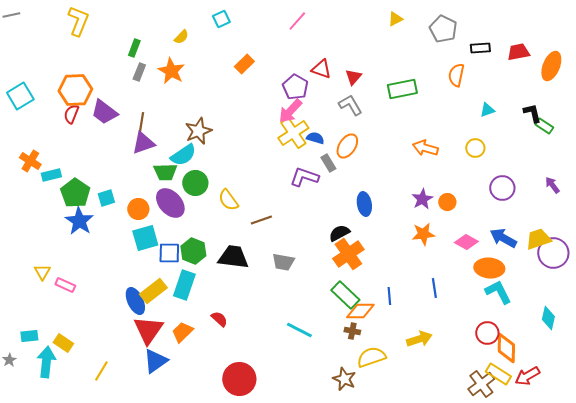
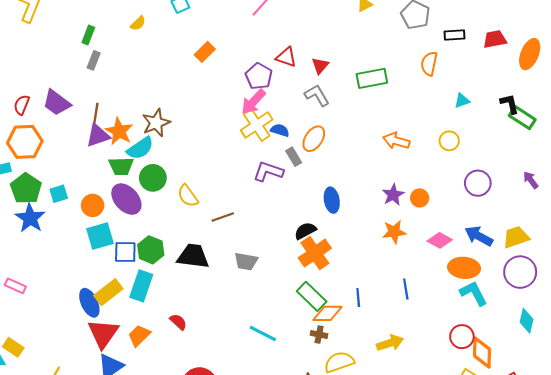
orange star: (171, 71) -> (119, 131), moved
orange hexagon: (75, 90) -> (25, 142), moved
green rectangle: (544, 126) -> (522, 118), size x1.4
purple circle: (553, 253) -> (520, 272), moved

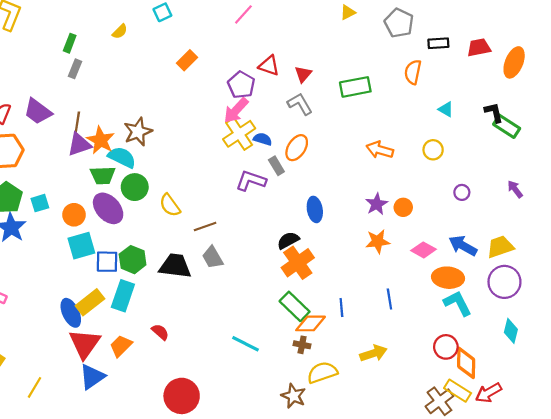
cyan triangle: (462, 101) -> (446, 109), turned 49
cyan semicircle: (140, 148) -> (122, 157), turned -120
purple circle: (478, 183) -> (462, 192), size x0.6
gray trapezoid: (246, 261) -> (213, 257), moved, turned 50

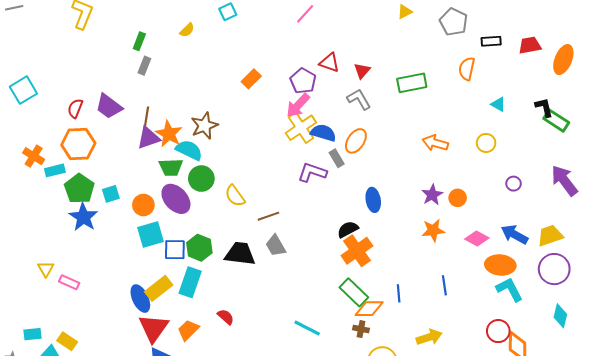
orange rectangle: (187, 60) -> (251, 79), moved
blue semicircle: (263, 139) -> (323, 133), size x1.4
purple arrow: (515, 189) -> (564, 181), size x1.8

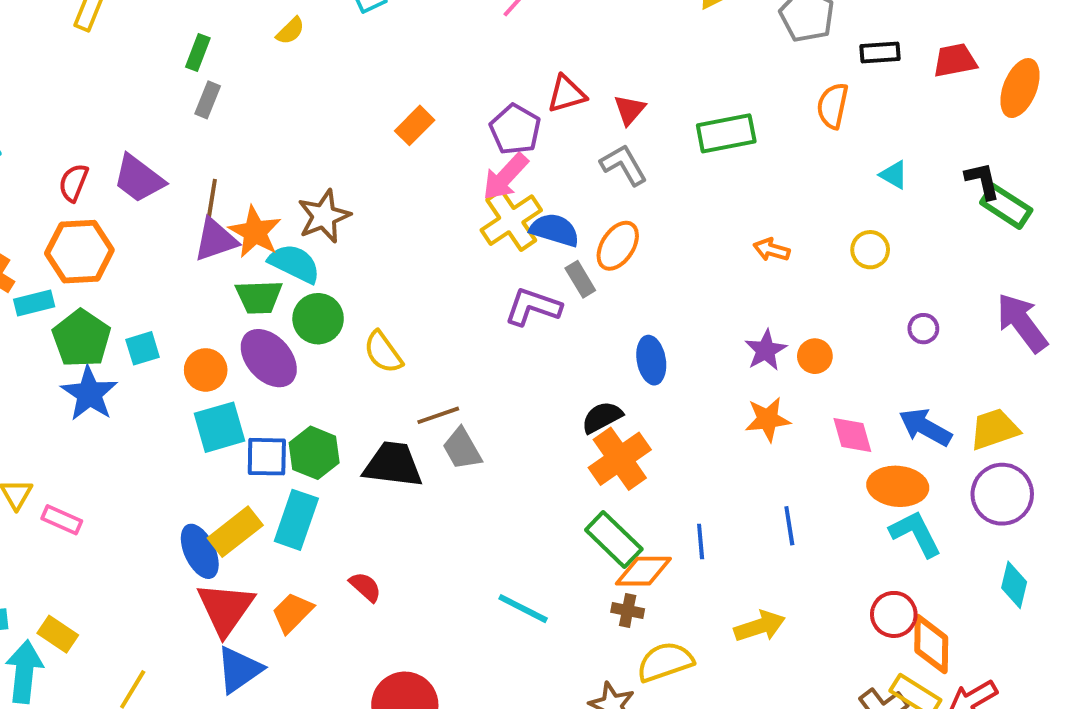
red triangle: (329, 63) -> (566, 94), turned -35
orange arrow: (435, 143) -> (772, 250), size x0.7
brown line: (268, 216) -> (438, 415), moved
pink diamond: (477, 239) -> (852, 435), turned 45

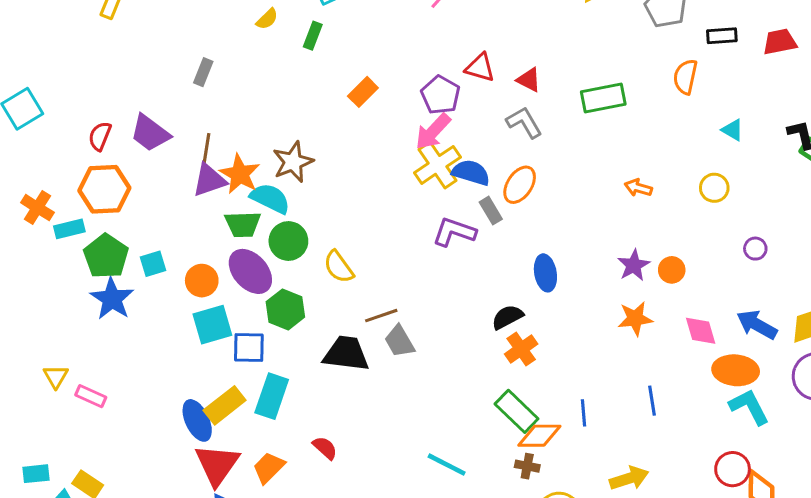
green rectangle: (198, 53) -> (313, 36), moved
red triangle: (566, 94) -> (480, 68), turned 32
red triangle: (630, 110) -> (529, 80), turned -44
green hexagon: (314, 453) -> (285, 309), moved
orange cross: (620, 459) -> (521, 349), size x0.7

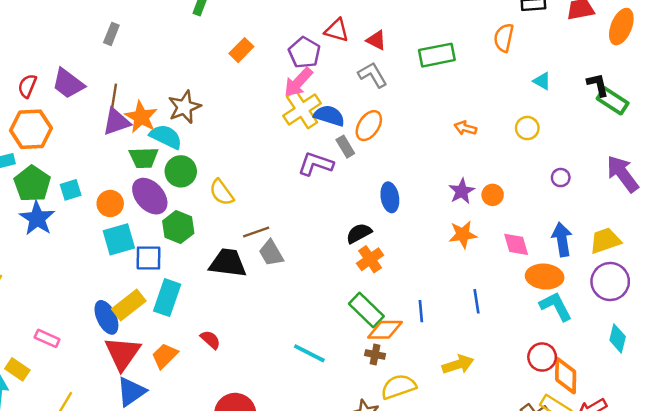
blue arrow: (757, 325) -> (562, 239), turned 52
pink rectangle: (91, 396) -> (47, 338), moved

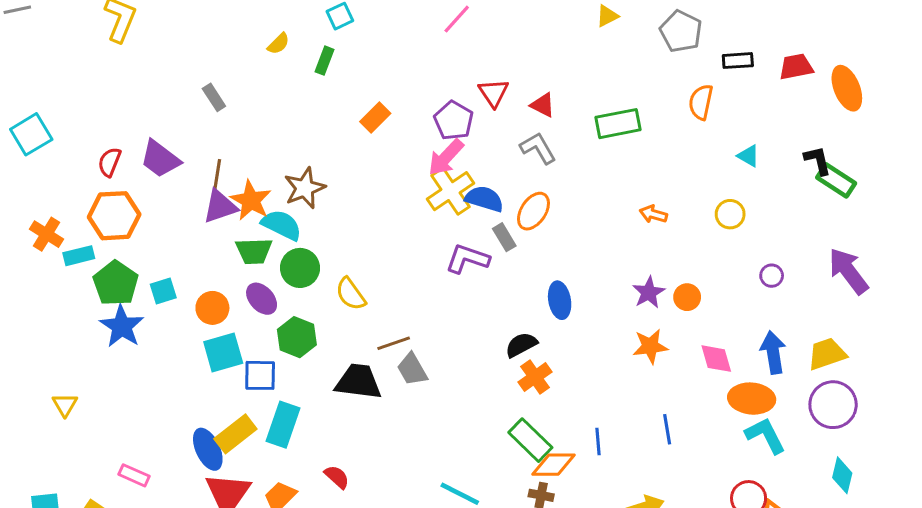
orange ellipse: (621, 27) -> (847, 88), turned -44
red triangle: (337, 30) -> (494, 93), turned 40
gray rectangle: (111, 34) -> (214, 97), turned -55
purple ellipse: (150, 196) -> (262, 299), size x0.7

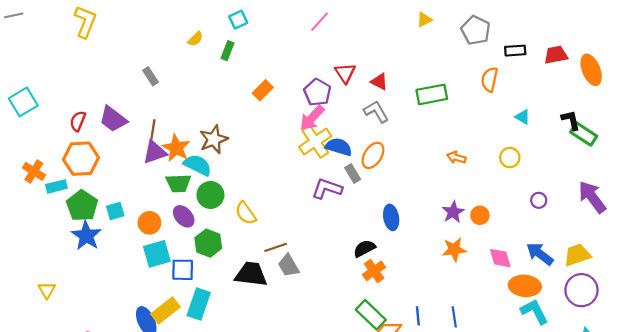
blue arrow: (773, 352) -> (540, 254), turned -44
blue line: (667, 429) -> (454, 317), moved

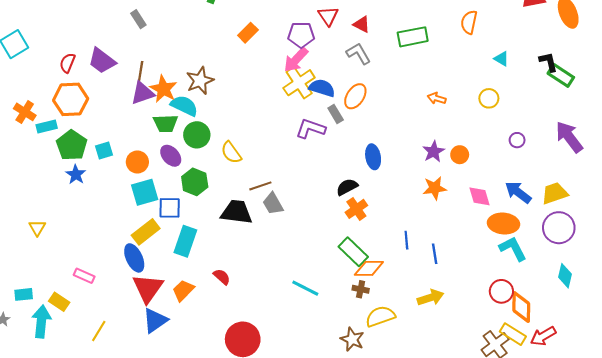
purple pentagon: (317, 92) -> (301, 35), turned -30
blue star: (86, 236) -> (76, 175), size x0.7
yellow rectangle: (165, 310) -> (146, 232), moved
blue line: (418, 316) -> (406, 240), moved

